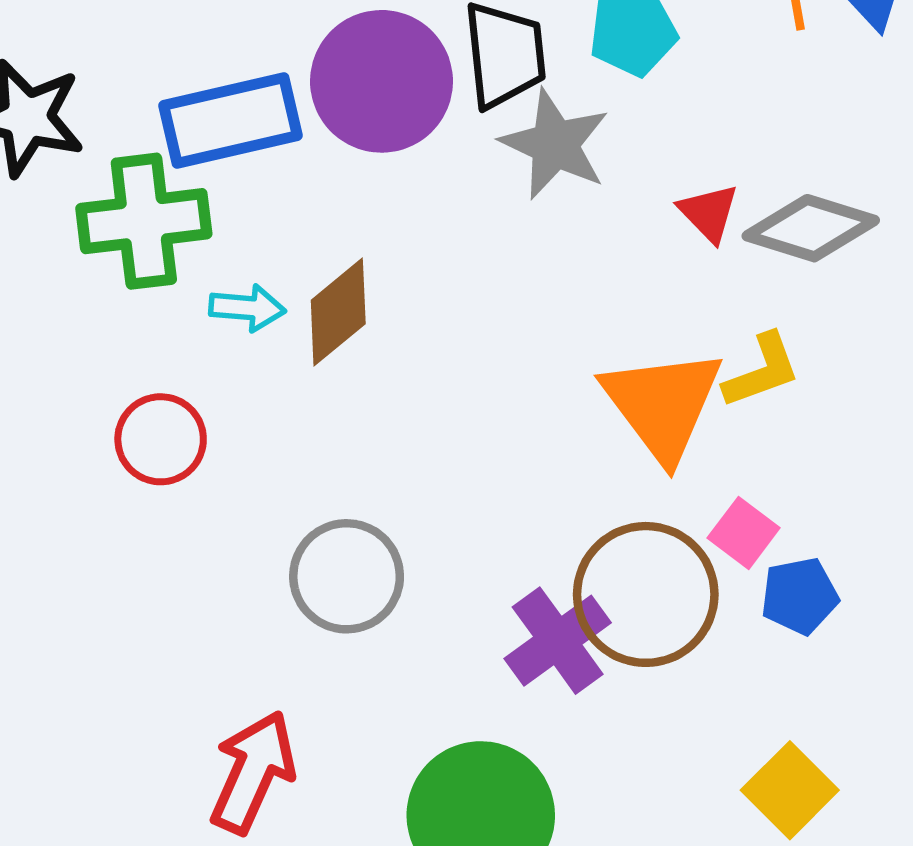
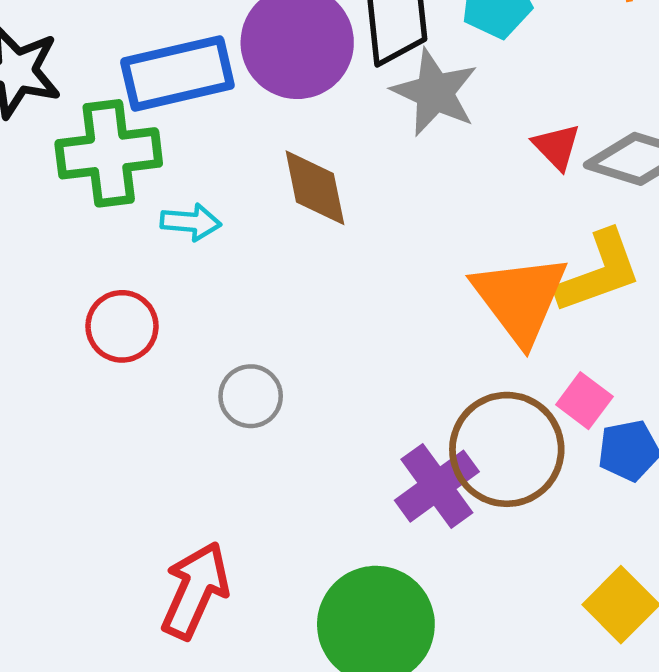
brown diamond: (338, 312) -> (315, 188), moved, turned -62
yellow L-shape: (762, 371) -> (599, 272), size x1.4
gray circle: (347, 576) -> (251, 396), moved, size x0.7

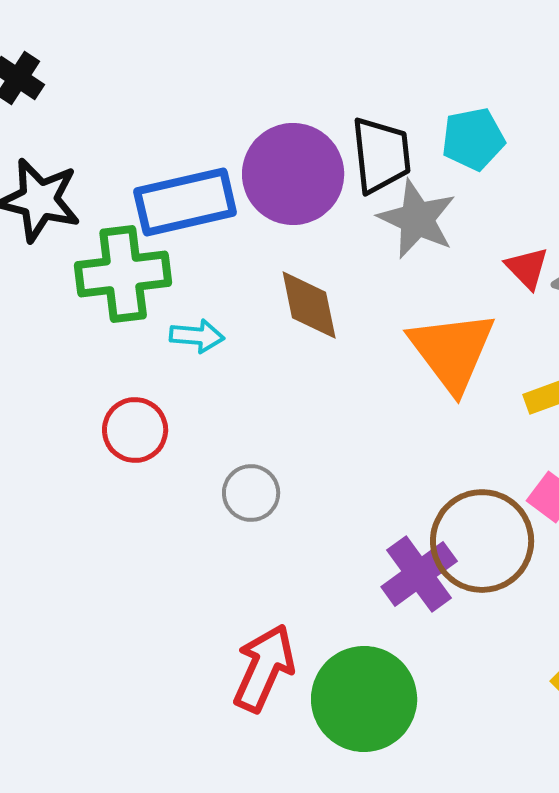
orange triangle: (520, 299) -> (452, 351), moved
red arrow: (195, 590) -> (264, 668), moved

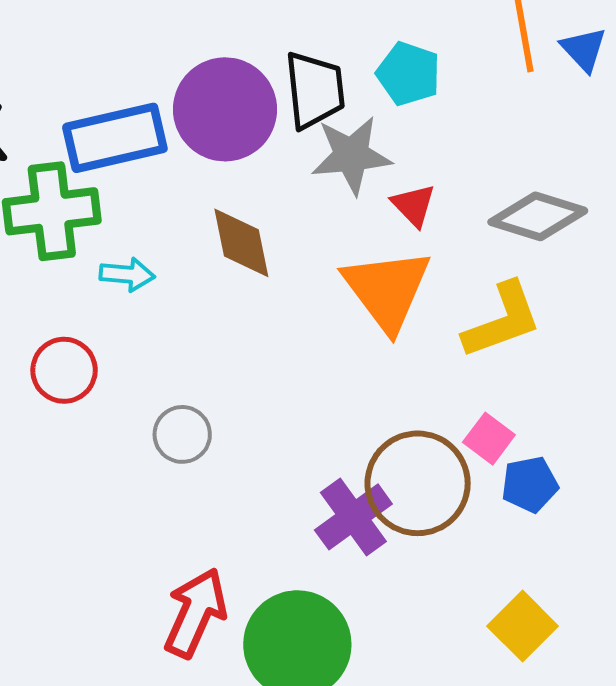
cyan pentagon: (473, 139) -> (408, 74), turned 30
gray star: (417, 219) -> (351, 155), turned -30
red triangle: (527, 268) -> (414, 205), moved

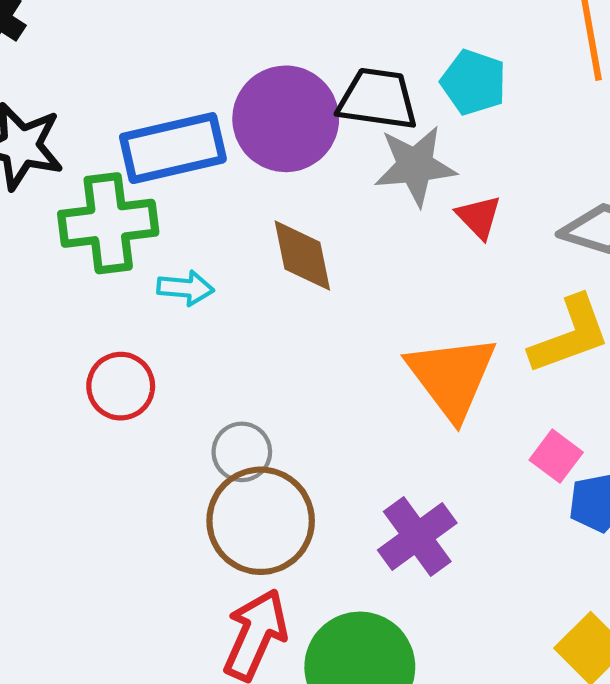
black trapezoid: (315, 90) -> (378, 99), turned -76
orange triangle: (387, 290) -> (452, 377), moved
brown circle: (418, 483) -> (261, 521), moved

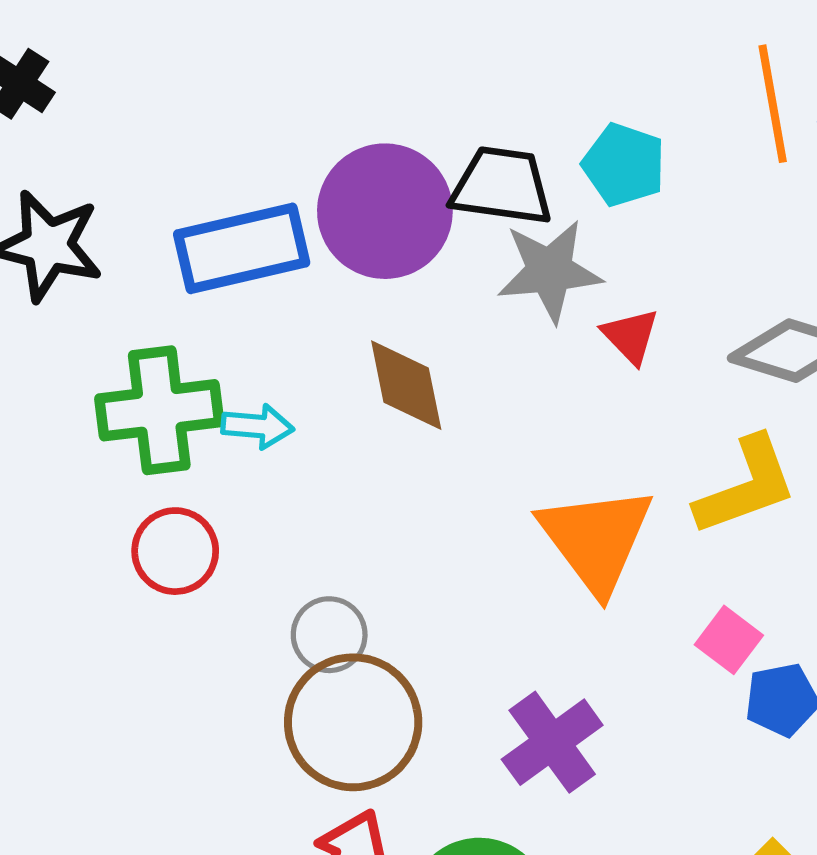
green cross: (108, 223) -> (159, 410), moved

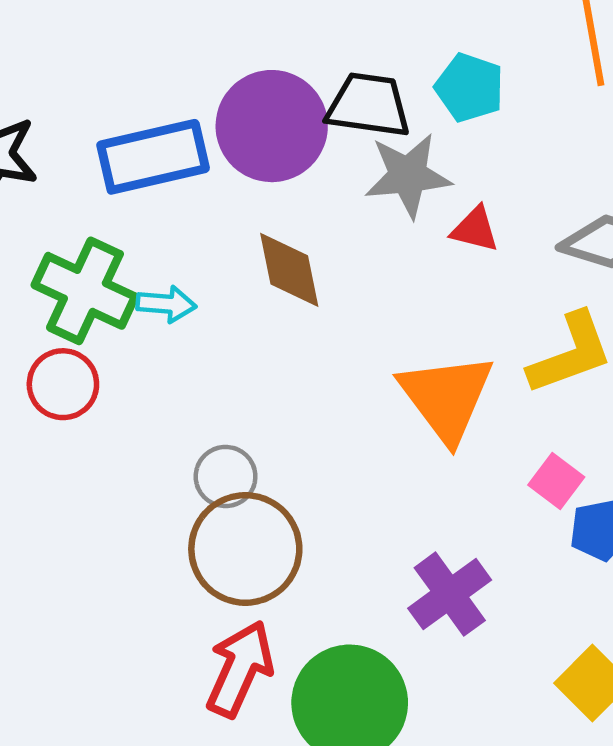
red triangle: (631, 336) -> (475, 229), turned -32
green cross: (159, 410) -> (85, 291), turned 32
red circle: (175, 551) -> (63, 384), moved
purple cross: (552, 742) -> (450, 594), moved

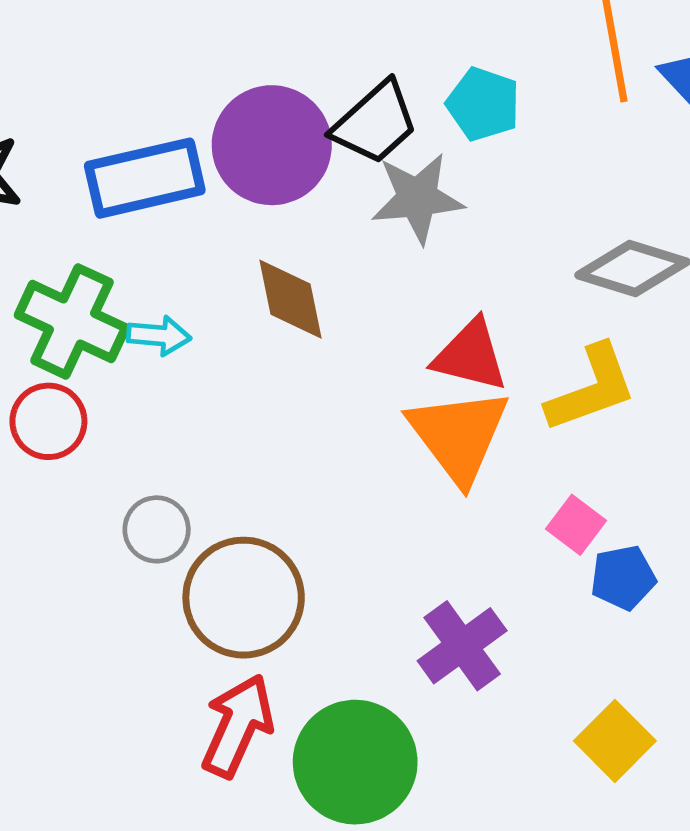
black trapezoid: (368, 105) -> (375, 123), turned 130
red triangle: (475, 229) -> (470, 356), moved, size x1.5
gray circle: (226, 476) -> (157, 529), moved

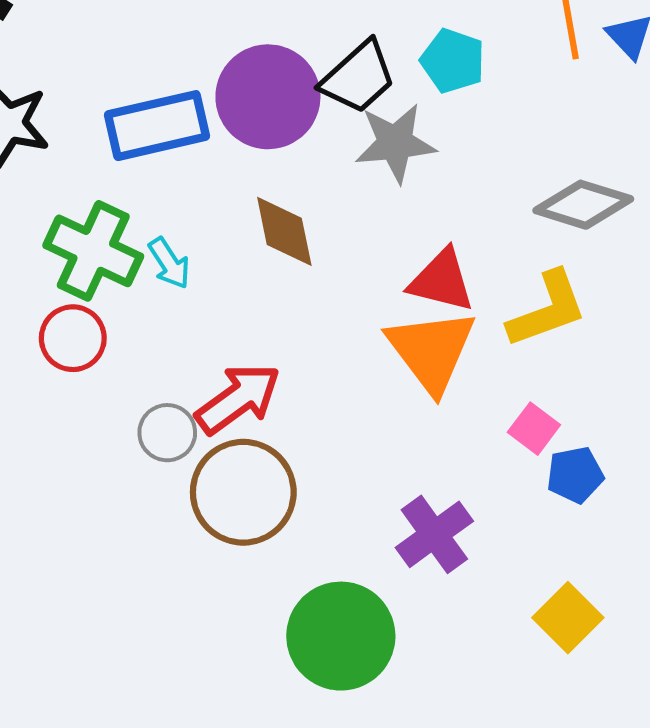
cyan arrow: (159, 336) -> (169, 263), turned 52
red arrow: (238, 726) -> (238, 399), moved, turned 30

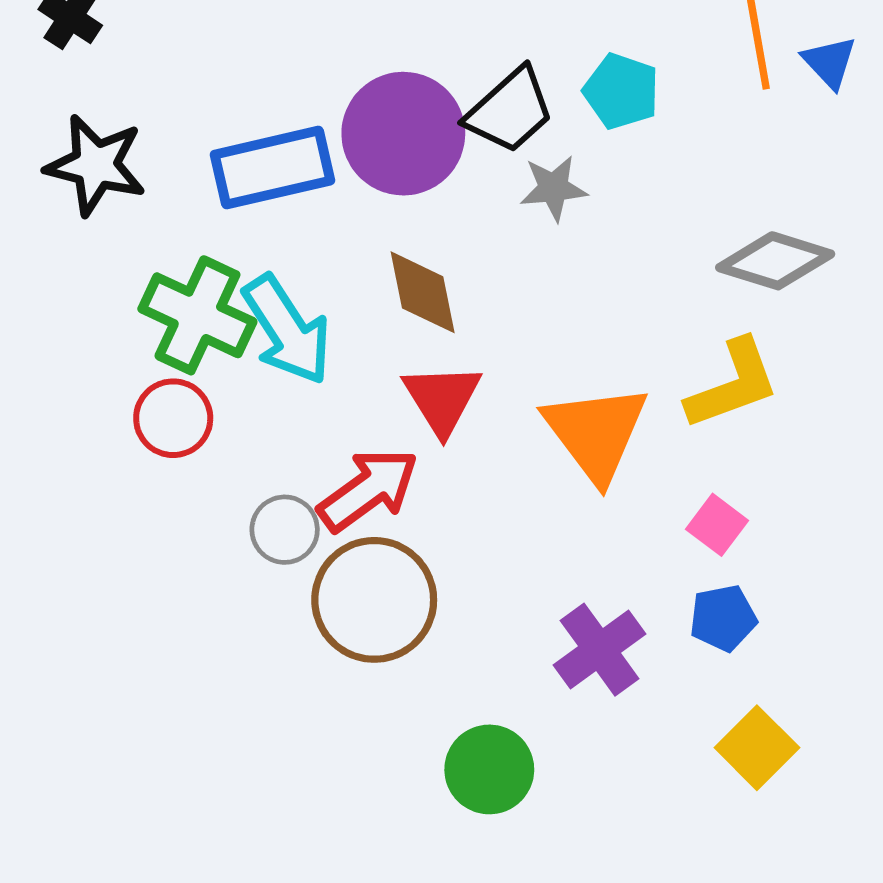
gray star: (395, 143) -> (553, 188), size x0.7
cyan arrow: (169, 263) -> (287, 330), size x1.8
red triangle: (442, 281) -> (442, 399), moved, turned 44
blue pentagon: (575, 475) -> (723, 618), moved
green circle: (341, 636) -> (489, 769), size x0.7

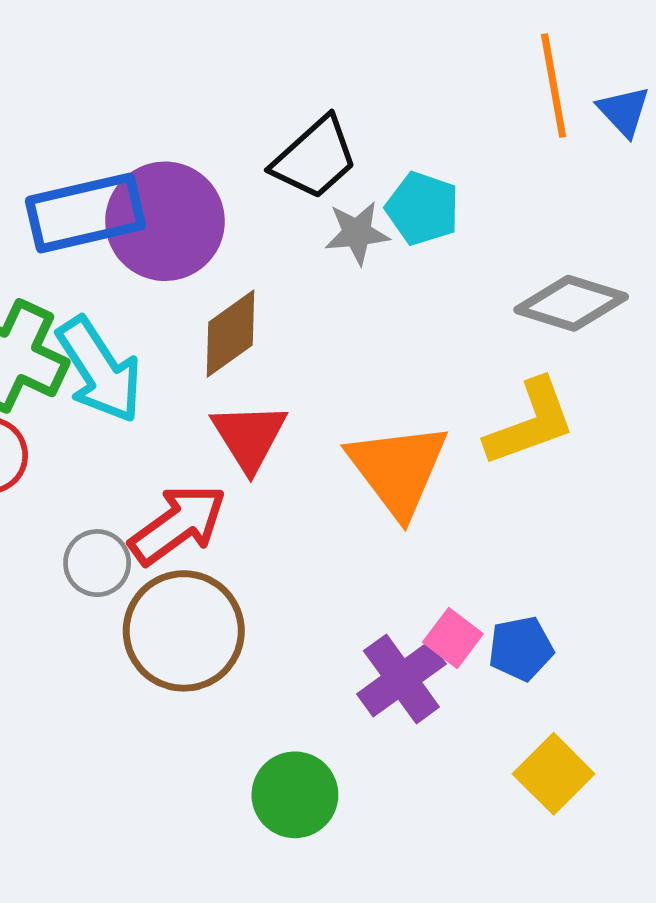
cyan pentagon: (621, 91) -> (423, 208), moved
purple circle: (403, 134) -> (165, 221), moved
brown diamond: (423, 292) -> (231, 334), turned 66
pink square: (717, 525) -> (453, 638), moved

